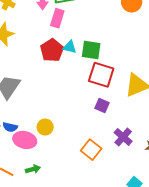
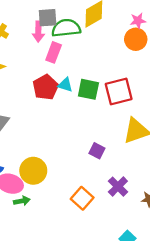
red square: (101, 75) -> (119, 91), moved, turned -35
yellow circle: (45, 127) -> (33, 171), size x1.5
green arrow: (33, 169) -> (22, 201), moved

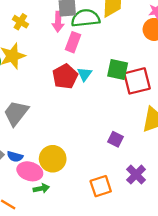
cyan triangle: (65, 85) -> (84, 74), turned 49
green square: (88, 89) -> (118, 70), moved
orange square: (82, 198) -> (101, 186), turned 30

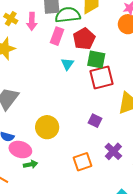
pink arrow: (58, 22) -> (32, 21), moved
red pentagon: (65, 76) -> (84, 39), moved
red square: (137, 81) -> (102, 78), moved
yellow circle: (53, 159) -> (47, 127), moved

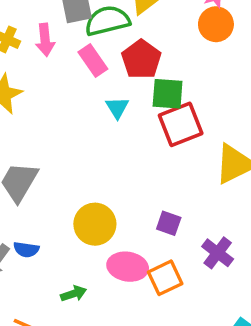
pink rectangle: (57, 36) -> (93, 60), turned -48
purple square: (95, 121) -> (169, 223), moved
pink ellipse: (20, 150) -> (128, 267), moved

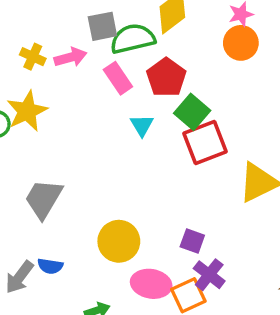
pink arrow: (45, 40) -> (70, 57), turned -100
green square: (168, 94) -> (192, 112), turned 36
purple cross: (218, 253) -> (209, 275), moved

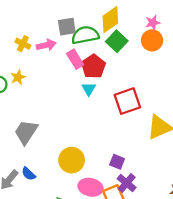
red pentagon: (166, 77) -> (93, 66), moved
yellow star: (27, 111) -> (18, 77), size x0.6
green square: (192, 112) -> (117, 41), moved
blue semicircle: (50, 266) -> (29, 174), turned 32

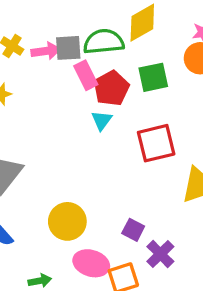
gray square: (67, 27) -> (68, 48), moved
green square: (117, 41) -> (153, 77), moved, turned 30
purple cross: (127, 183) -> (160, 254), moved

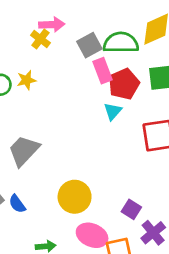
gray square: (68, 48) -> (89, 45), turned -30
pink arrow: (46, 51) -> (52, 25), moved

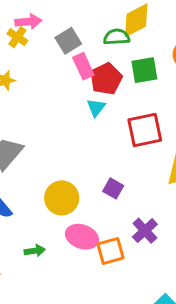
green semicircle: (121, 43) -> (117, 37), moved, size x0.7
purple square: (131, 209) -> (113, 188), moved

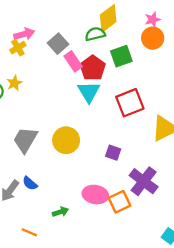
yellow cross: (17, 37) -> (18, 48), turned 35
cyan triangle: (96, 108) -> (89, 92), size x1.5
yellow circle: (62, 198) -> (66, 140), moved
purple cross: (145, 231) -> (144, 181), size x1.4

